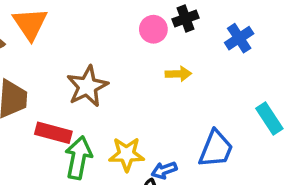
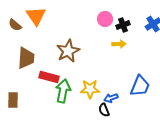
black cross: (186, 19) -> (123, 25), moved

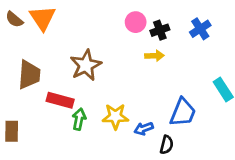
brown semicircle: (15, 25) -> (14, 19), moved
green arrow: (63, 91) -> (79, 119), size x0.7
black semicircle: (104, 110) -> (167, 145), moved, turned -144

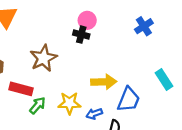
black cross: (160, 30) -> (81, 35), moved, turned 35
yellow arrow: (154, 56) -> (104, 82), moved, size x1.5
green arrow: (79, 119) -> (38, 105), turned 30

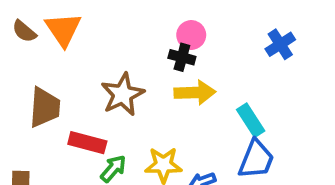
cyan rectangle: (164, 79) -> (251, 120), moved
yellow arrow: (104, 82) -> (195, 93), moved

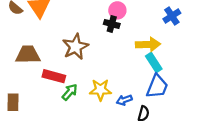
yellow arrow: (195, 93) -> (148, 44), moved
brown trapezoid: (45, 107) -> (28, 55), turned -95

